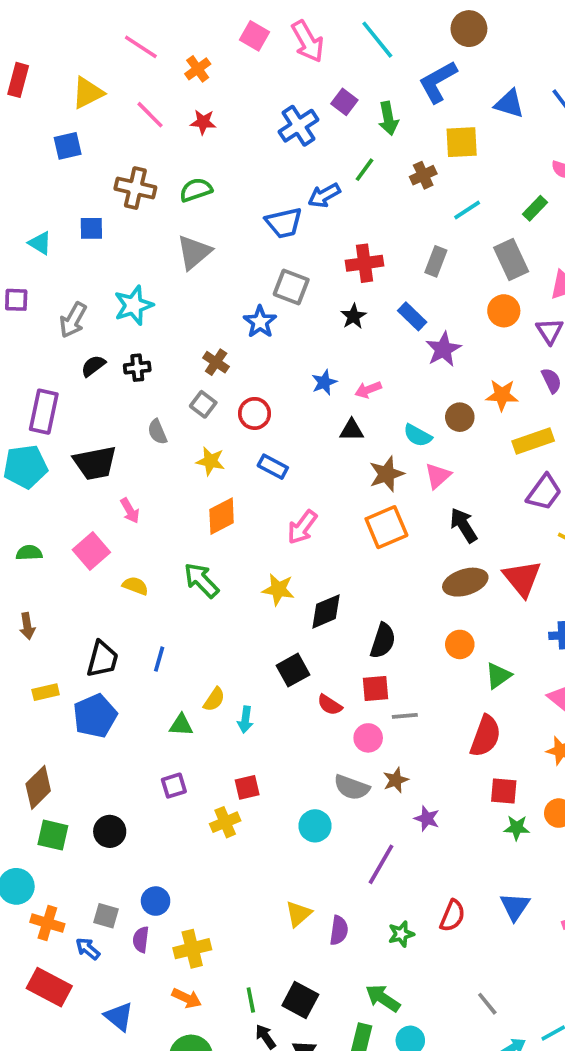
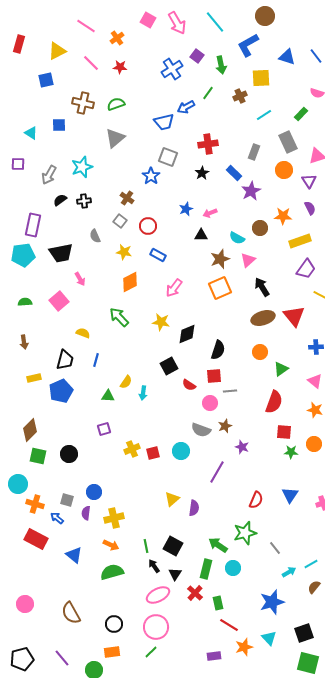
gray rectangle: (436, 261) -> (254, 152), moved
yellow semicircle: (135, 586) -> (83, 333), moved
red square: (247, 787) -> (153, 453), moved
green star: (401, 934) -> (245, 533), moved, size x1.6

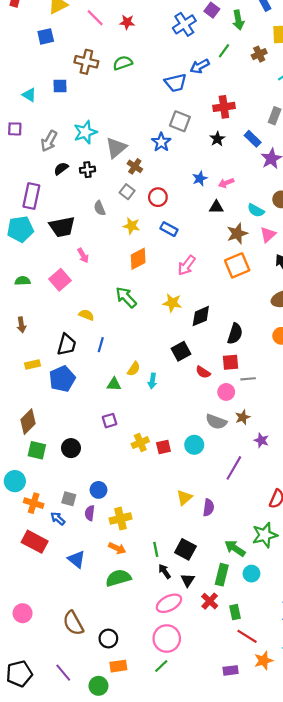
gray triangle: (115, 138) -> (116, 148), moved
black circle: (114, 624) -> (108, 639), moved

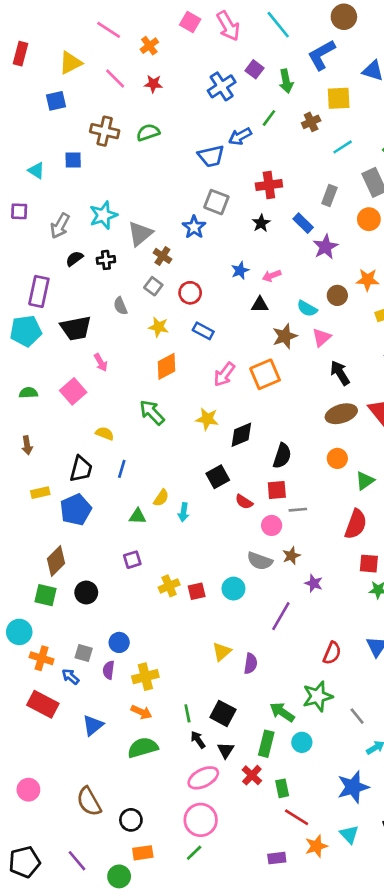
orange square: (237, 265) -> (265, 374), moved
brown diamond: (28, 422) -> (56, 561), moved
blue triangle: (76, 559) -> (93, 725), turned 42

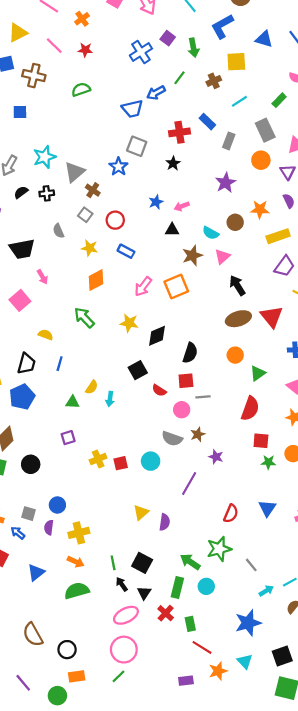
brown cross: (105, 131) -> (34, 76), moved
blue rectangle: (303, 223) -> (207, 122), moved

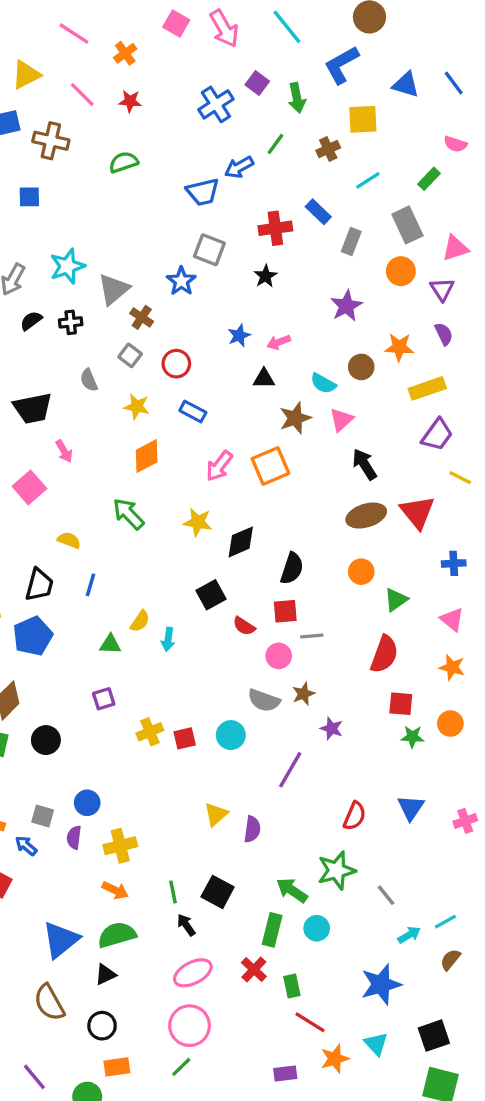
blue triangle: (36, 572) -> (61, 940), moved, size x1.4
black triangle: (144, 593) -> (105, 974), moved, turned 32

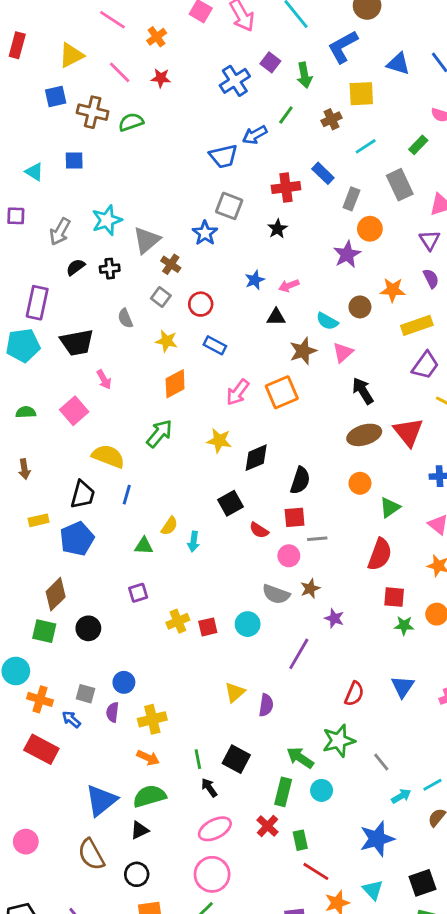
green semicircle: (124, 162) -> (131, 122), moved
orange circle: (401, 271) -> (370, 229), moved
green arrow: (128, 514) -> (159, 434), turned 84
yellow semicircle: (69, 540) -> (108, 456), size x1.6

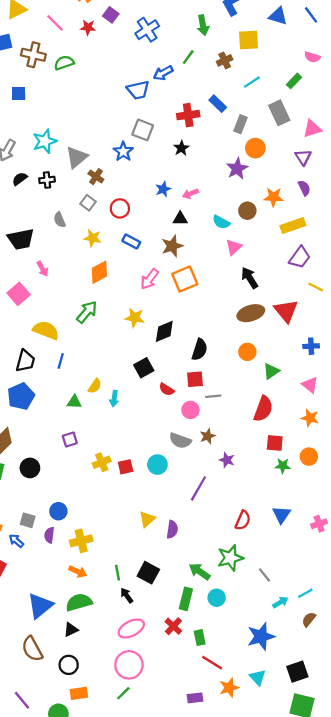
purple square: (270, 62) -> (111, 15), moved
brown star: (303, 351) -> (172, 246), moved

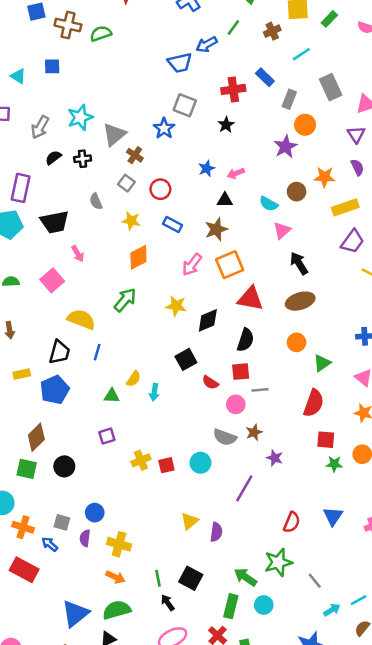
green rectangle: (294, 81) -> (329, 19), moved
red triangle: (286, 311) -> (250, 299), moved, turned -40
yellow cross: (81, 541) -> (119, 544), turned 30

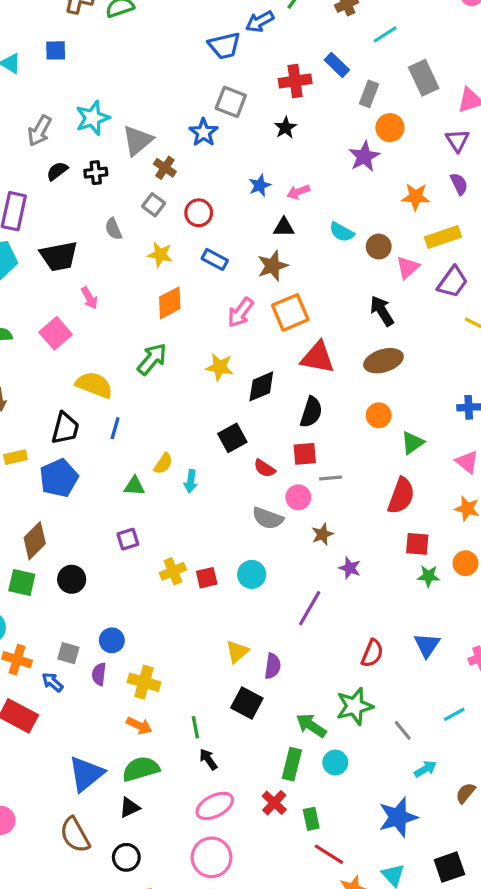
brown circle: (297, 192) -> (379, 247), moved
pink triangle: (282, 231) -> (408, 267), moved
gray semicircle: (225, 437) -> (268, 518), moved
black square: (191, 578) -> (247, 703), moved
cyan line: (359, 600) -> (454, 714), moved

